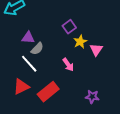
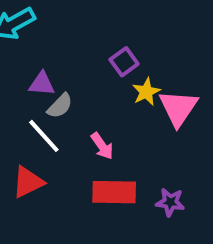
pink triangle: (96, 50) -> (178, 108), size x1.5
pink arrow: (68, 65) -> (102, 146), moved
red rectangle: (48, 92) -> (114, 192), moved, turned 40

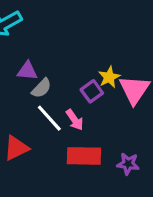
purple square: (124, 62) -> (92, 91), moved
white line: (44, 136) -> (49, 118), moved

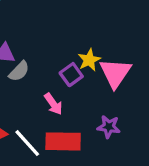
white line: (49, 118) -> (27, 143), moved
purple star: (128, 164) -> (109, 127), moved

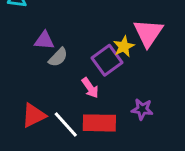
pink triangle: (115, 73) -> (148, 33), moved
purple square: (71, 75) -> (107, 60), size x1.4

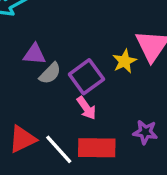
purple square: (107, 60) -> (86, 77), moved

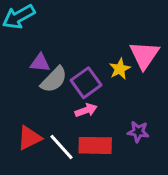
gray semicircle: (50, 73) -> (54, 80), size x1.4
pink arrow: (86, 108) -> (86, 110), turned -75

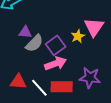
pink arrow: (86, 110) -> (56, 64), size x1.5
purple star: (138, 132) -> (90, 78), size x1.5
red triangle: (29, 138) -> (18, 82), turned 30

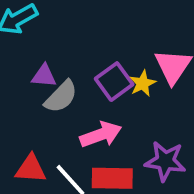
purple square: (56, 45) -> (114, 82), moved

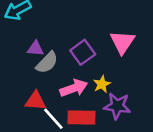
yellow star: (143, 83) -> (102, 84), moved
red triangle: (31, 169) -> (35, 101), moved

